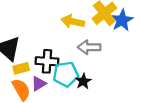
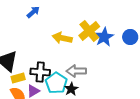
gray arrow: (89, 47) -> (76, 71), moved
cyan pentagon: (66, 74) -> (56, 83), turned -30

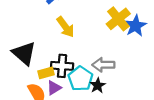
yellow arrow: (62, 38) -> (65, 27), moved, turned -138
yellow rectangle: (18, 78) -> (46, 73), moved

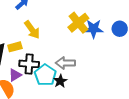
blue star: (136, 26) -> (94, 29), turned 30
yellow rectangle: (46, 73) -> (15, 47), moved
purple triangle: (54, 88) -> (15, 75), moved

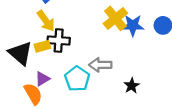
yellow arrow: (32, 30) -> (46, 21), moved
black cross: (29, 64) -> (59, 40), moved
black star: (60, 81) -> (132, 86), moved

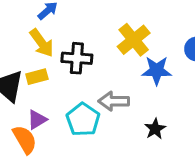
blue star: (133, 25) -> (157, 70), moved
black cross: (59, 40) -> (77, 58), moved

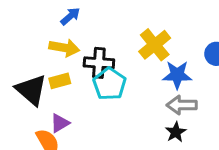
yellow arrow: (42, 43) -> (64, 48), turned -44
gray arrow: (114, 101) -> (182, 105), moved
cyan pentagon: (83, 120) -> (109, 84), moved

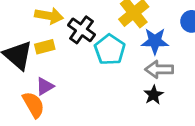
black cross: (99, 63) -> (81, 30), turned 32
cyan pentagon: (109, 84) -> (110, 50), moved

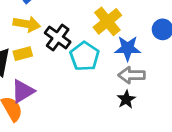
purple triangle: (45, 86) -> (23, 91), size x1.4

